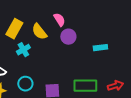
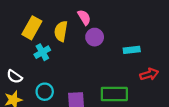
yellow semicircle: (39, 32) -> (61, 31), turned 48
red arrow: (115, 86) -> (149, 74), moved

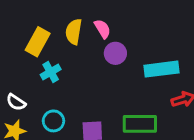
yellow semicircle: (61, 31) -> (74, 32), moved
cyan rectangle: (132, 50) -> (161, 69), size x1.6

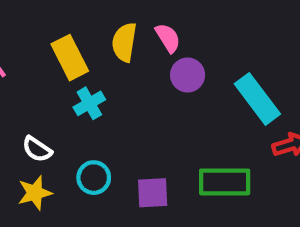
yellow rectangle: (38, 42) -> (70, 58), turned -56
cyan rectangle: (161, 69) -> (257, 99), turned 60

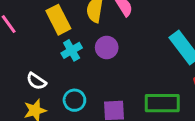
purple circle: (188, 75) -> (107, 48), moved

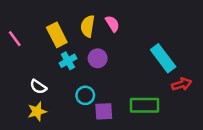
cyan circle: (74, 100) -> (85, 95), moved

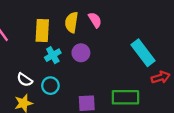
yellow rectangle: (57, 35) -> (42, 31), turned 30
cyan circle: (85, 95) -> (50, 86), moved

